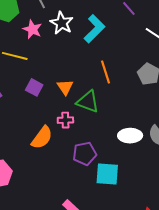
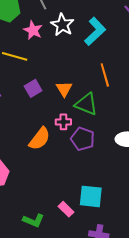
purple square: (34, 87) -> (33, 88), turned 30
purple pentagon: (85, 154) -> (83, 139), moved, turned 30
cyan square: (107, 174) -> (91, 196), moved

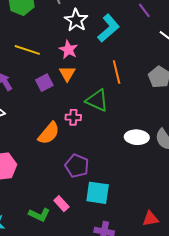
pink star: (33, 30) -> (68, 50), moved
orange triangle: (64, 89) -> (67, 74), moved
purple pentagon: (83, 139) -> (77, 166), moved
pink rectangle: (66, 209) -> (61, 204), moved

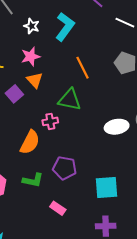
white star: (76, 20) -> (32, 26), size x0.7
pink star: (68, 50) -> (31, 56), turned -30
cyan square: (98, 193) -> (107, 188), moved
green L-shape: (39, 215) -> (33, 180), moved

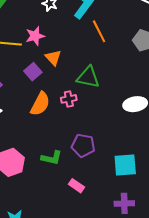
pink star: (31, 56) -> (35, 36), moved
orange line: (83, 68) -> (99, 31), moved
orange semicircle: (30, 142) -> (40, 104), moved

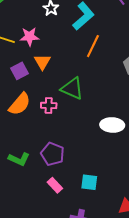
orange line: (99, 31) -> (93, 46), turned 40
cyan square: (125, 165) -> (89, 182), size x0.7
pink rectangle: (77, 186) -> (55, 185), moved

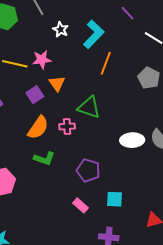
purple pentagon: (53, 154) -> (88, 170), moved
green L-shape: (19, 159) -> (44, 159), moved

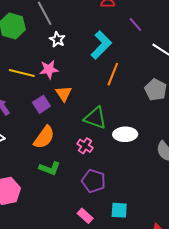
white star: (61, 29) -> (57, 39), moved
pink cross: (67, 126) -> (85, 146), moved, turned 35
white ellipse: (132, 140) -> (125, 134), moved

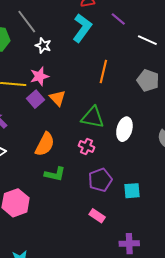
cyan L-shape: (101, 45) -> (82, 28), moved
purple square: (41, 104) -> (35, 99), moved
white ellipse: (125, 134) -> (124, 129), turned -65
purple pentagon: (94, 181) -> (100, 180), turned -30
cyan square: (119, 210) -> (132, 191), moved

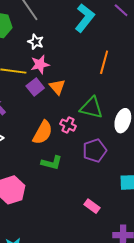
white star: (43, 45) -> (36, 42), moved
pink cross: (86, 147) -> (68, 125), moved
purple pentagon: (100, 180) -> (95, 151), moved

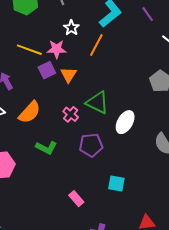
white star: (36, 42) -> (71, 28), moved
orange line: (104, 62) -> (96, 45), moved
orange semicircle: (43, 133) -> (30, 112), moved

